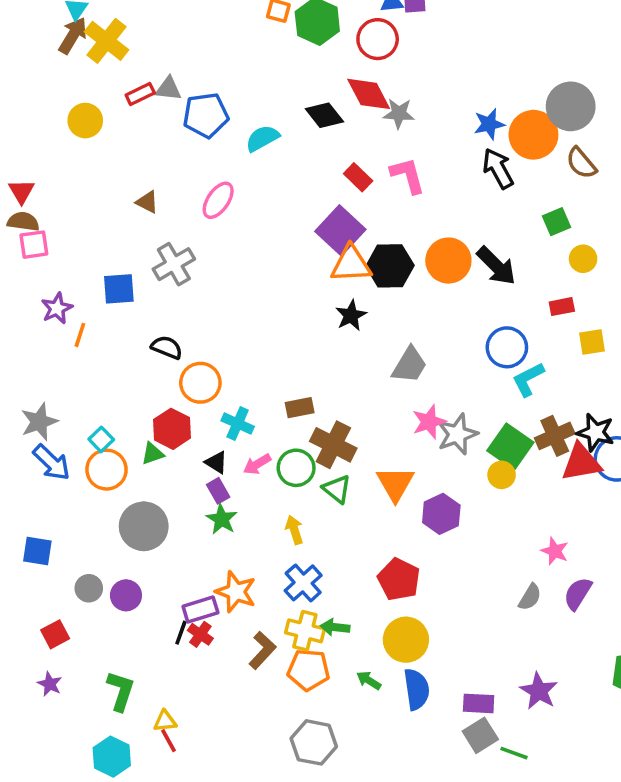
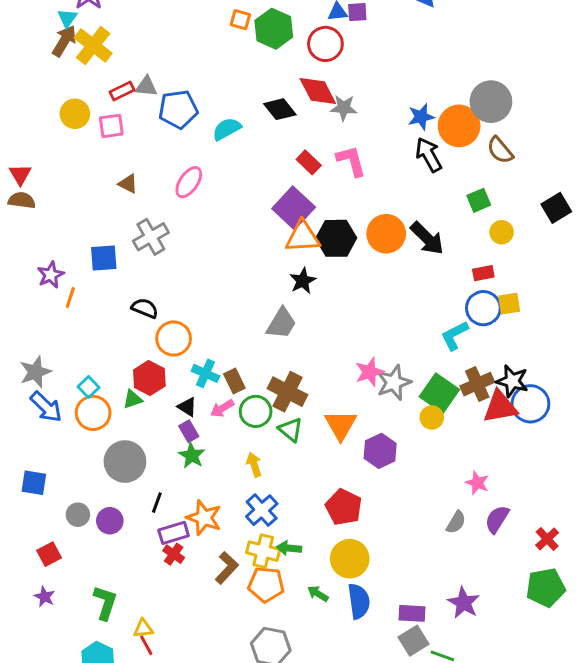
pink square: (34, 245) -> (111, 126), moved
blue circle: (507, 347) -> (483, 308), moved
gray trapezoid: (409, 365) -> (281, 323), moved
brown rectangle: (300, 408) -> (234, 381), moved, turned 75
black line: (181, 633) -> (157, 503), moved

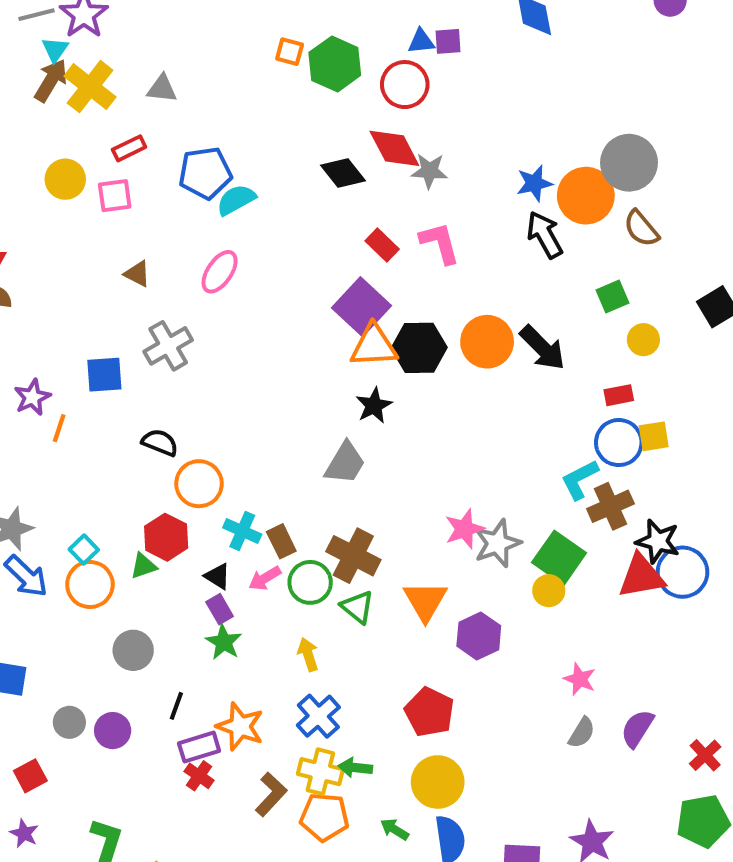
gray triangle: (146, 86) -> (162, 89), moved
cyan semicircle: (227, 129) -> (236, 200), moved
brown cross: (477, 384) -> (610, 506), moved
gray circle: (125, 462) -> (133, 650), size x0.7
pink star: (477, 483) -> (580, 679), moved

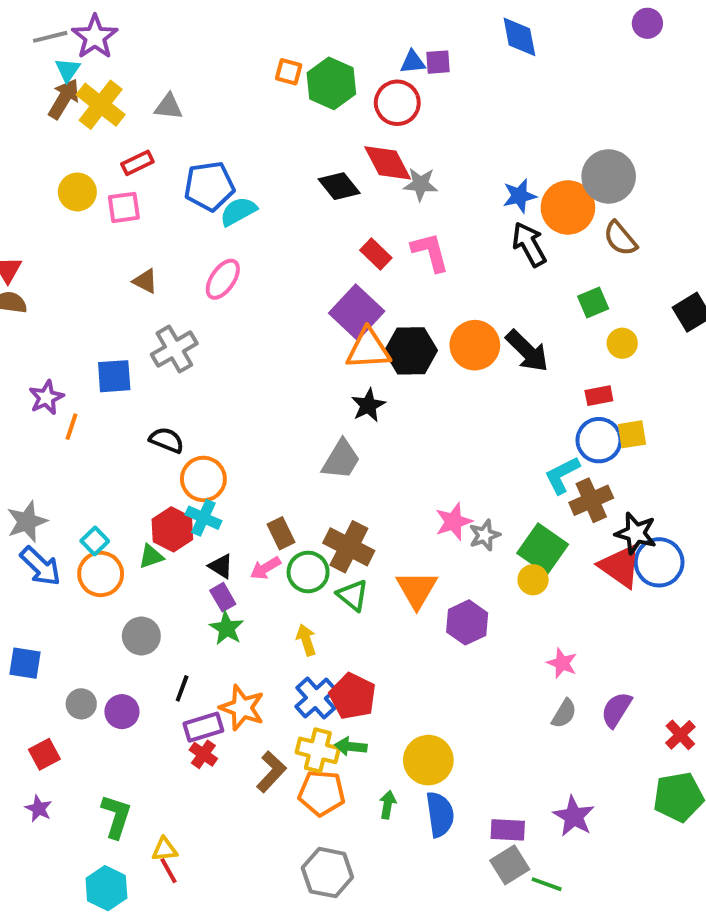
cyan cross: (242, 531) -> (203, 518), moved
gray star: (497, 543) -> (485, 535), size x0.7
red triangle: (641, 576) -> (620, 566), turned 45
red pentagon: (429, 712) -> (353, 696), moved
green arrow: (394, 829) -> (388, 805), turned 68

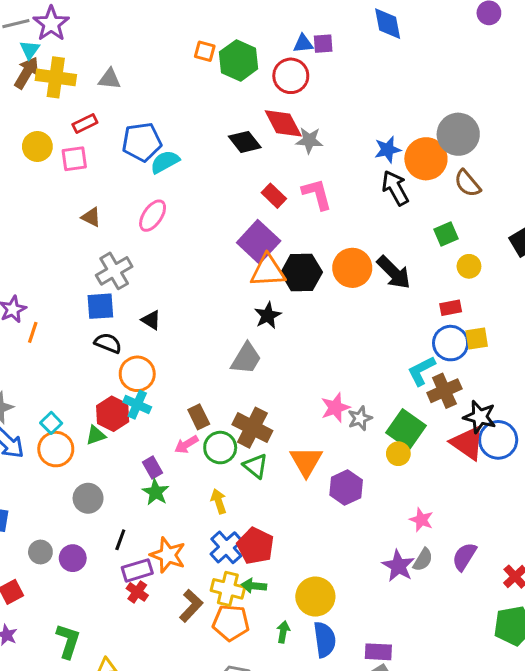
yellow cross: (101, 105) -> (56, 77), turned -30
blue square: (114, 376) -> (100, 306), moved
black triangle: (221, 566) -> (151, 320), moved
purple star: (574, 816) -> (398, 566), moved

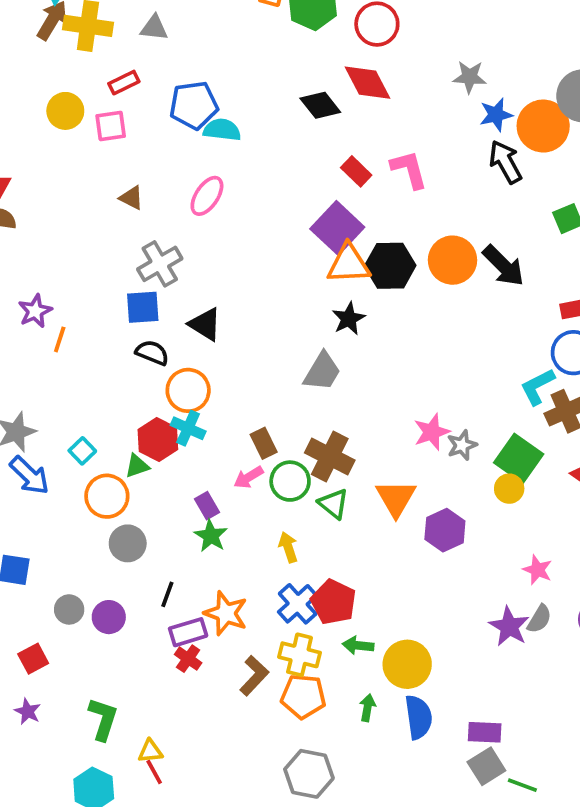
gray star: (309, 140) -> (469, 77), moved
cyan semicircle: (165, 162) -> (222, 130), turned 36
black triangle: (151, 320) -> (205, 324), size x1.4
orange circle: (56, 449) -> (107, 496), moved
green arrow: (254, 586) -> (358, 645), moved

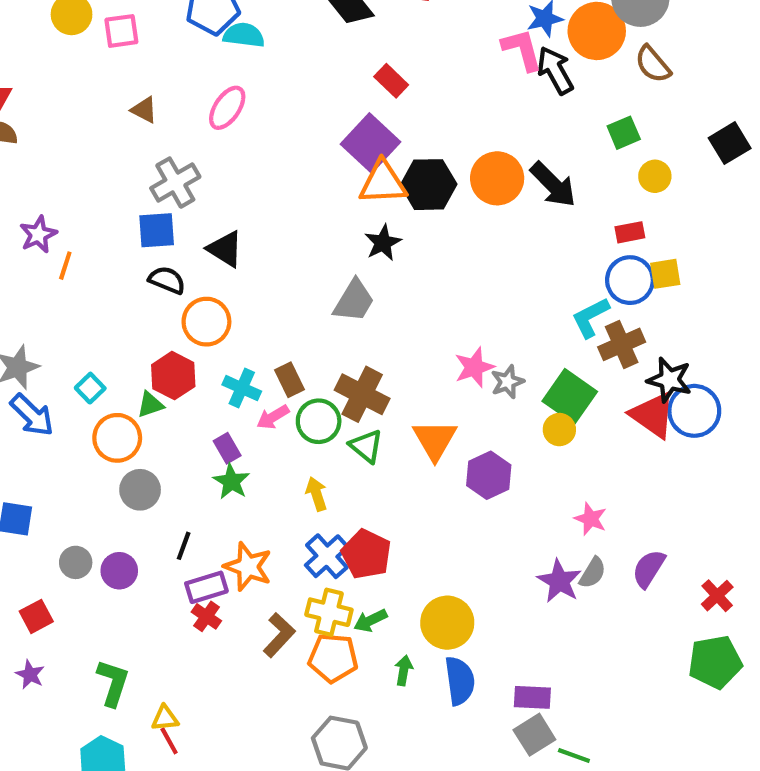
pink L-shape: (409, 169) -> (522, 50), moved
cyan cross: (188, 428) -> (242, 388), moved
green arrow: (358, 645) -> (370, 621), moved, turned -32

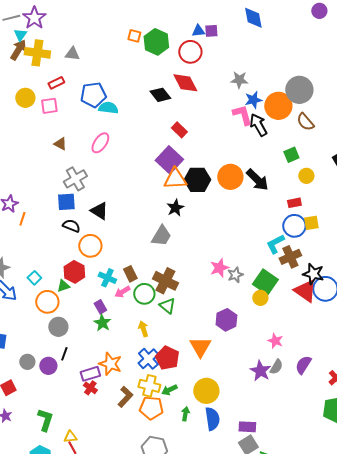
orange triangle: (435, 440) -> (200, 347), moved
black line: (184, 546) -> (64, 354), moved

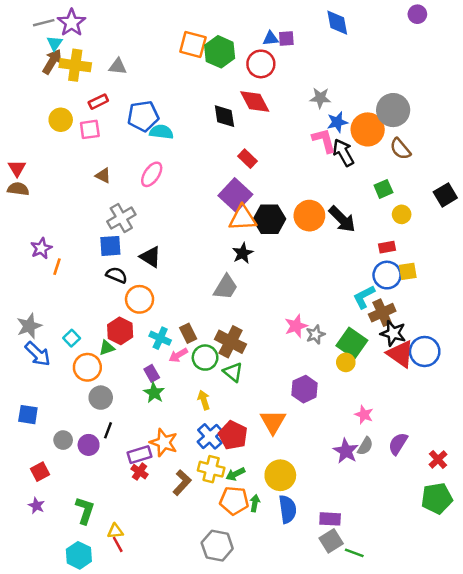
orange square: (134, 36) -> (193, 45), size x1.6
black diamond: (160, 95) -> (224, 116), turned 30
black star: (313, 274) -> (393, 333), moved
orange pentagon: (151, 408) -> (234, 501), moved

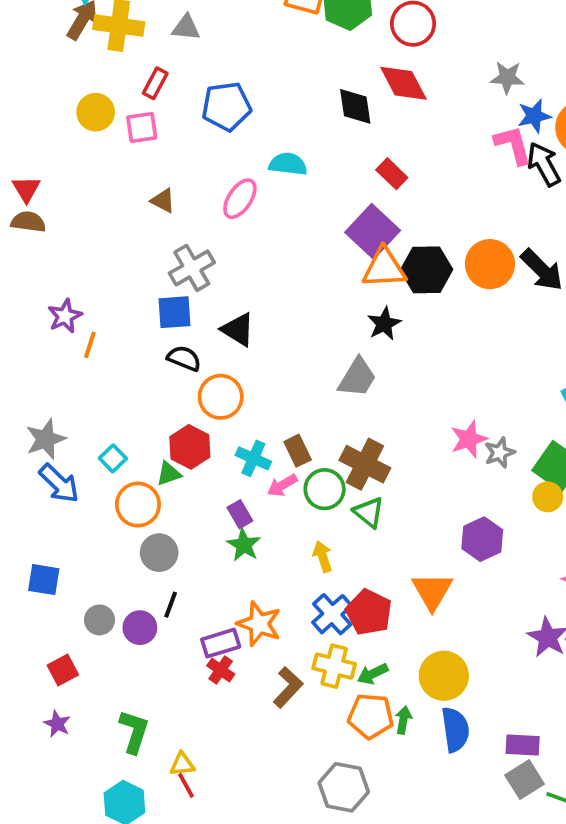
red rectangle: (98, 102) -> (155, 83), turned -36
cyan semicircle: (161, 132) -> (288, 164), moved

